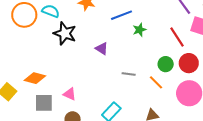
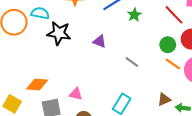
gray line: (129, 74) -> (132, 62), turned 40
orange line: (156, 82) -> (173, 64), moved

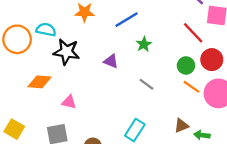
green star: (134, 15) -> (144, 44), moved
orange diamond: (37, 85) -> (40, 82), moved
pink triangle: (76, 94) -> (69, 102), moved

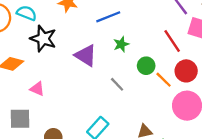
purple triangle: (111, 61) -> (86, 56), size x1.5
green circle: (186, 66) -> (146, 66), moved
orange line: (191, 87) -> (164, 80), moved

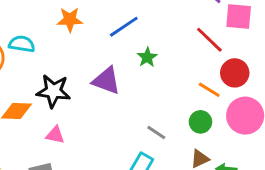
black star: (43, 39) -> (53, 91), moved
green circle: (146, 66) -> (200, 122), moved
gray line: (117, 84) -> (156, 132), moved

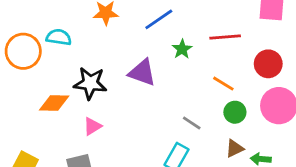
red line: (209, 40) -> (225, 37), moved, turned -48
orange line: (209, 90) -> (223, 84), moved
pink triangle: (55, 135) -> (92, 126), turned -42

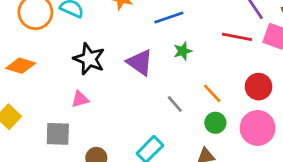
red line: (225, 37) -> (237, 37), moved
orange diamond: (54, 103) -> (21, 66), moved
gray line: (192, 123) -> (175, 104), moved

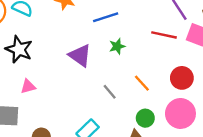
black star: (89, 59) -> (19, 49), moved
green circle: (215, 123) -> (145, 118), moved

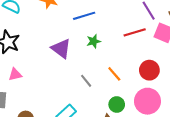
red line: (164, 35) -> (135, 32), turned -30

